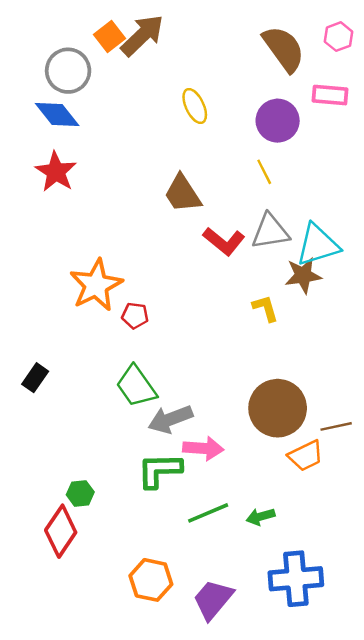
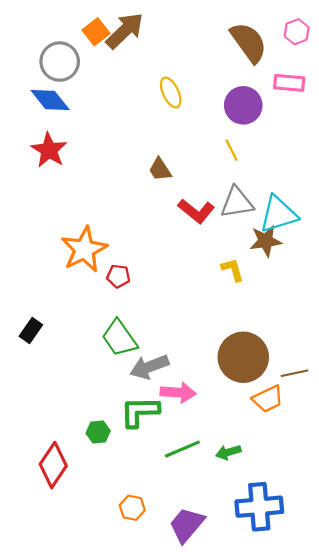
brown trapezoid: (183, 194) -> (160, 169), size x0.7
green hexagon: (80, 493) -> (98, 432), moved
orange hexagon: (151, 580) -> (132, 508), size x0.7

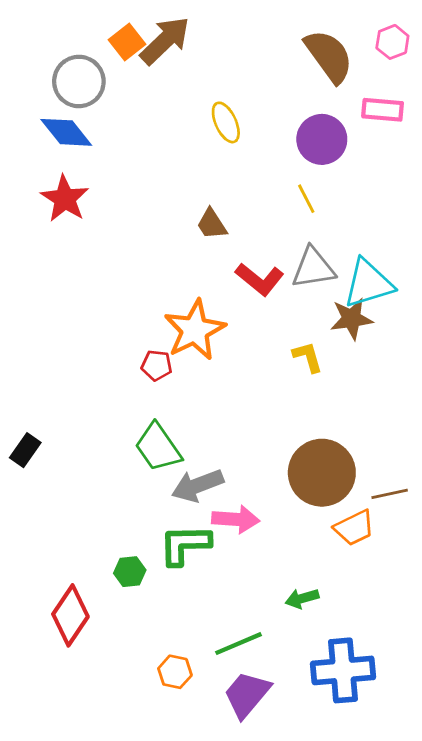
orange star: (84, 249) -> (195, 330), moved
black rectangle: (31, 331) -> (25, 450), moved
green line: (182, 449) -> (238, 644), moved

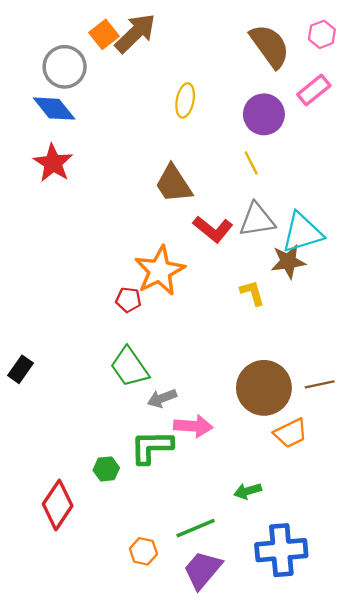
pink rectangle: (383, 110) -> (314, 90), turned -44
yellow ellipse: (226, 122) -> (185, 100), turned 36
brown trapezoid: (212, 224) -> (174, 184), size x1.5
gray arrow: (198, 485) -> (162, 398), size x0.7
brown line: (390, 494) -> (320, 384), moved

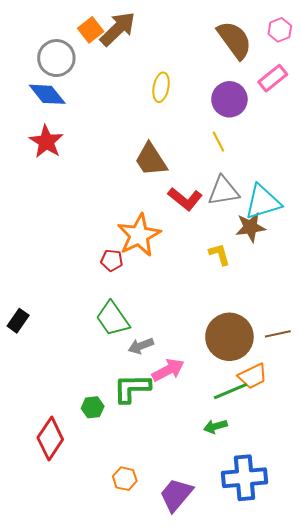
pink arrow: (193, 426) -> (168, 370), turned -32
green line: (196, 528) -> (230, 391), moved

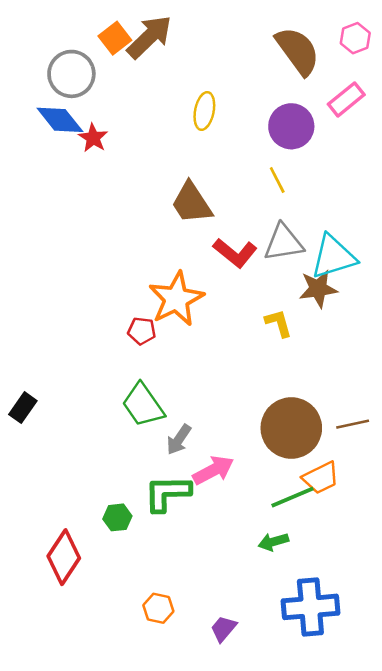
red star: (46, 142) -> (93, 138), moved, size x0.7
gray arrow: (141, 346) -> (179, 440), turned -35
purple trapezoid: (176, 495) -> (224, 629), size x0.6

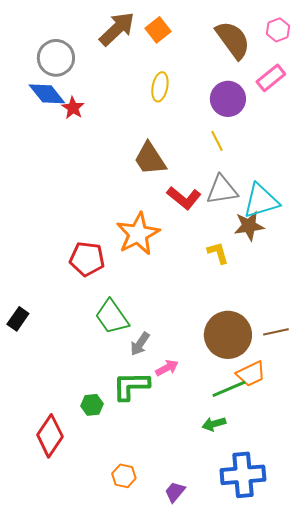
orange square: (115, 38) -> (158, 30), moved
red pentagon: (142, 331) -> (87, 259), moved, size x1.6
pink arrow: (213, 470) -> (167, 368), size x0.7

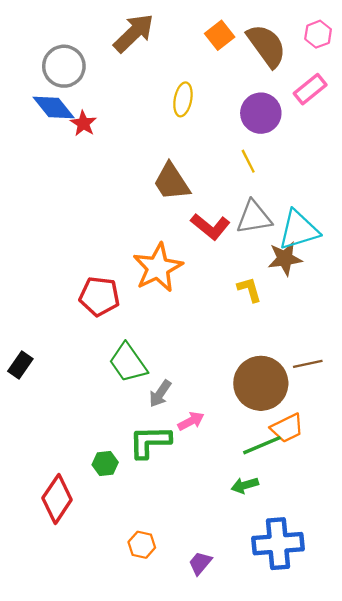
orange square: (158, 30) -> (220, 35), moved
brown line: (276, 332) -> (308, 364), moved

